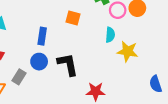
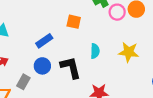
cyan semicircle: (110, 35) -> (95, 51), moved
blue rectangle: (42, 36) -> (44, 41), turned 49

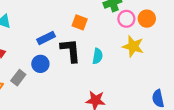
yellow star: (129, 52) -> (133, 46), moved
black L-shape: (71, 67) -> (71, 50), moved

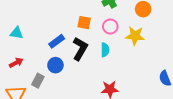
pink circle: (126, 19) -> (110, 27), moved
black L-shape: (71, 50) -> (80, 49), turned 45

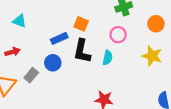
orange square: (84, 23) -> (81, 24), moved
yellow star: (135, 36) -> (152, 56), moved
black L-shape: (80, 49) -> (82, 51), turned 150

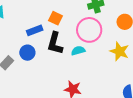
pink circle: (118, 35) -> (89, 30), size x1.6
cyan semicircle: (107, 58) -> (78, 51), turned -120

